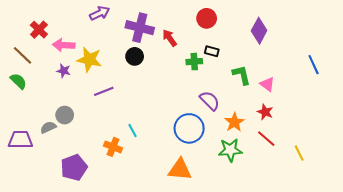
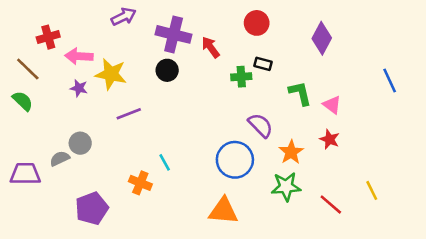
red cross: (39, 30) -> (48, 37), turned 30
red line: (266, 139) -> (331, 205), moved

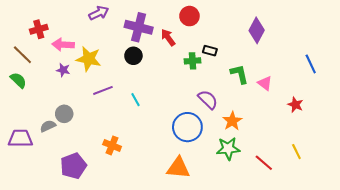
red circle: (257, 23) -> (189, 16), moved
red star: (330, 139) -> (295, 105), moved
cyan line: (165, 162) -> (135, 100), moved

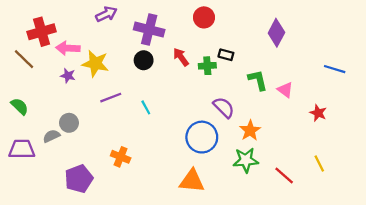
red cross: (39, 29) -> (42, 32), size x1.4
red arrow: (168, 37) -> (181, 57), moved
blue line: (311, 64) -> (335, 69), turned -48
green semicircle: (18, 80) -> (20, 106), moved

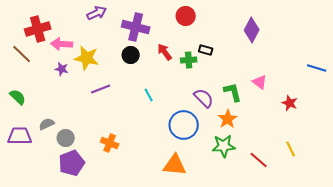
blue line: (335, 69) -> (317, 68), moved
green L-shape: (258, 80) -> (233, 92), moved
cyan line: (146, 107) -> (149, 95), moved
gray circle: (69, 123) -> (66, 138), moved

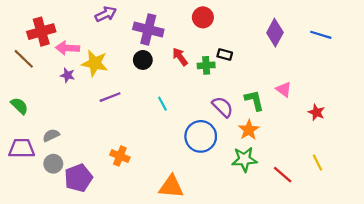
blue line: (317, 68) -> (321, 35), moved
gray circle: (66, 138) -> (53, 164), moved
orange triangle: (175, 165) -> (171, 187), moved

